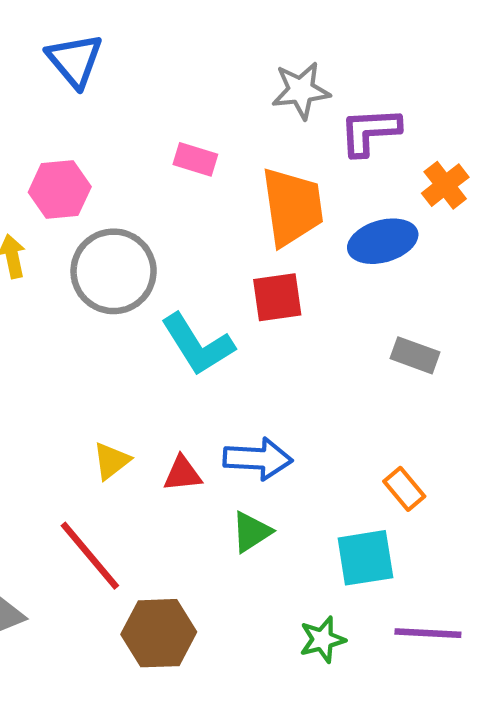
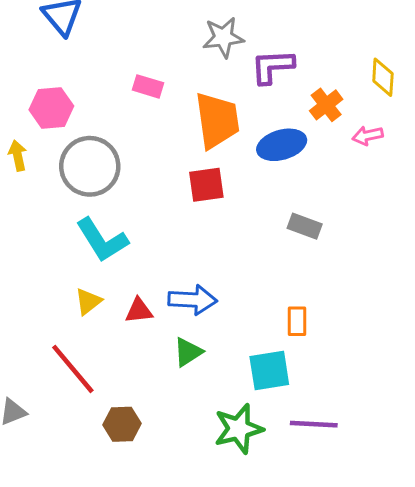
cyan L-shape: (198, 345) -> (102, 240), moved
orange rectangle: (404, 489) -> (297, 321), turned 40
brown hexagon: (159, 633) -> (122, 424), size x0.7
green star: (322, 640) -> (239, 429), size x1.5

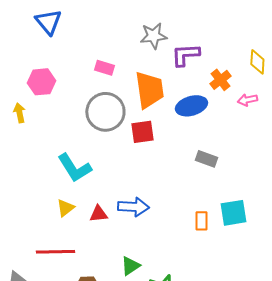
gray circle: (90, 166) -> (105, 112), moved
green triangle: (188, 352) -> (130, 266), moved
red line: (73, 369) -> (55, 252), turned -51
cyan square: (269, 370) -> (233, 213), moved

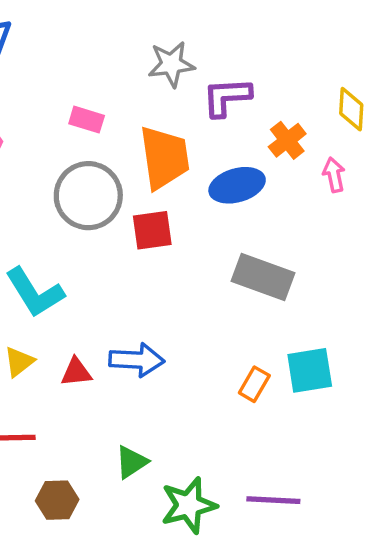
pink arrow: (247, 100) -> (334, 175), turned 90
gray rectangle: (206, 159) -> (263, 277), size x1.6
orange rectangle: (201, 221) -> (254, 384), turned 30

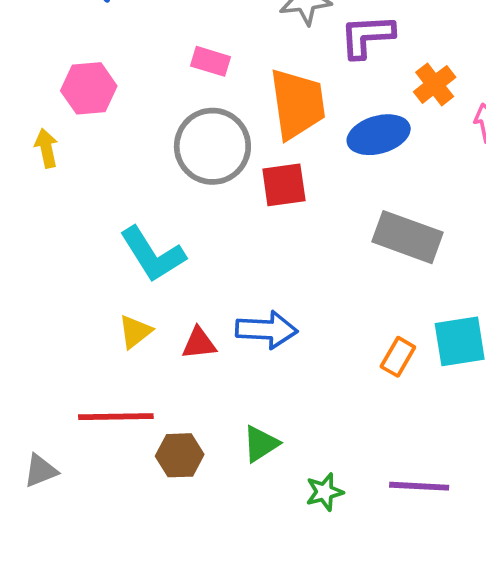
brown hexagon: (57, 500) -> (180, 455), moved
green star: (189, 505) -> (324, 492), size x0.6

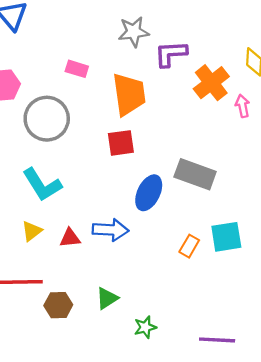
orange cross: (435, 84) -> (211, 83), size x1.4
blue ellipse: (379, 135) -> (149, 193), moved, turned -48
gray circle: (212, 146) -> (47, 119), moved
purple line: (419, 486) -> (217, 340), moved

